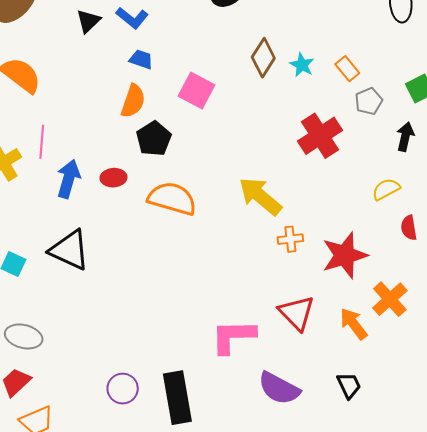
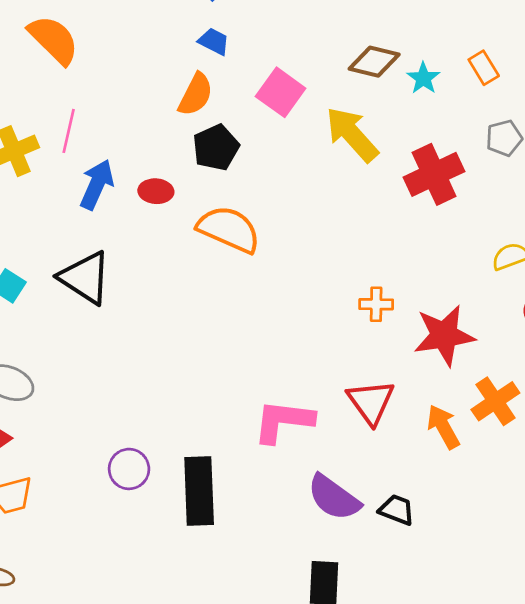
brown diamond: (263, 58) -> (374, 62), turned 63
orange rectangle: (347, 69) -> (484, 68), moved
yellow arrow: (260, 196) -> (352, 134), moved
black trapezoid: (349, 385) -> (397, 510), moved, turned -52

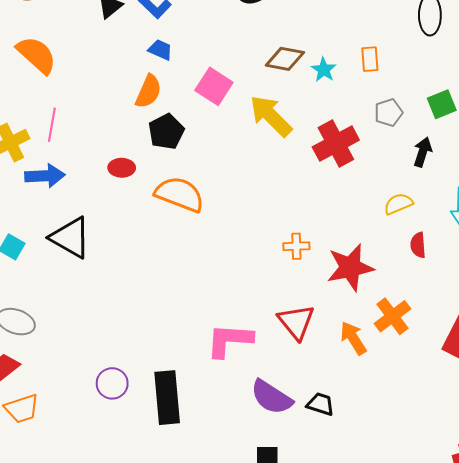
orange rectangle: (484, 68) -> (370, 59), turned 30
blue arrow: (97, 185) -> (45, 176), moved, turned 66

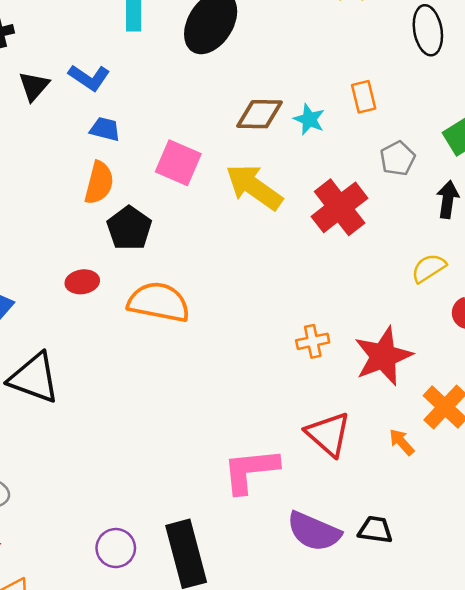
orange arrow: (353, 338) -> (402, 442), size x0.7

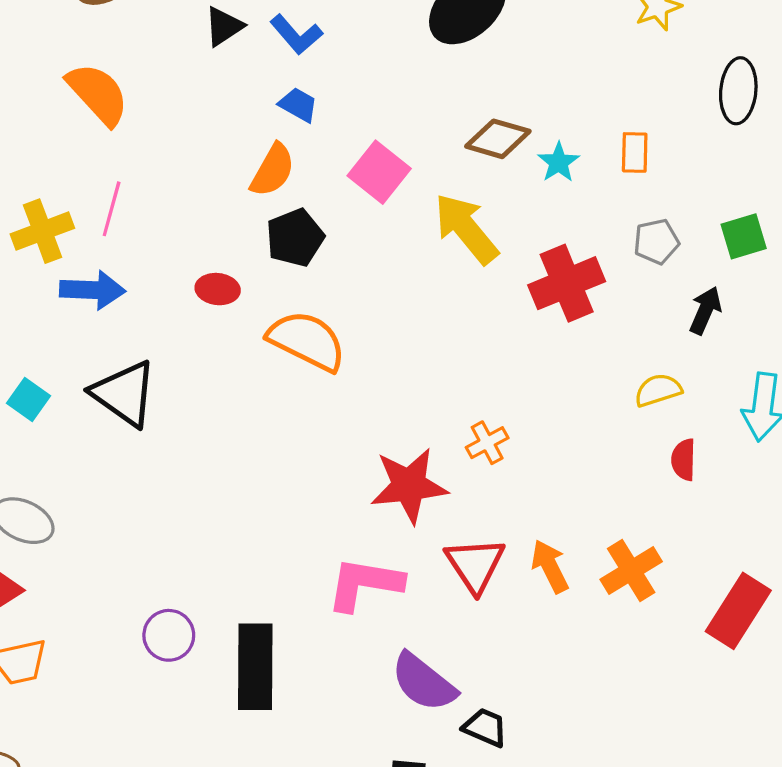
orange cross: (313, 341) -> (487, 443), turned -32
red star: (383, 356) -> (409, 486), moved
orange arrow: (402, 442) -> (550, 566), moved, size x1.4
black trapezoid: (375, 530) -> (485, 727), moved

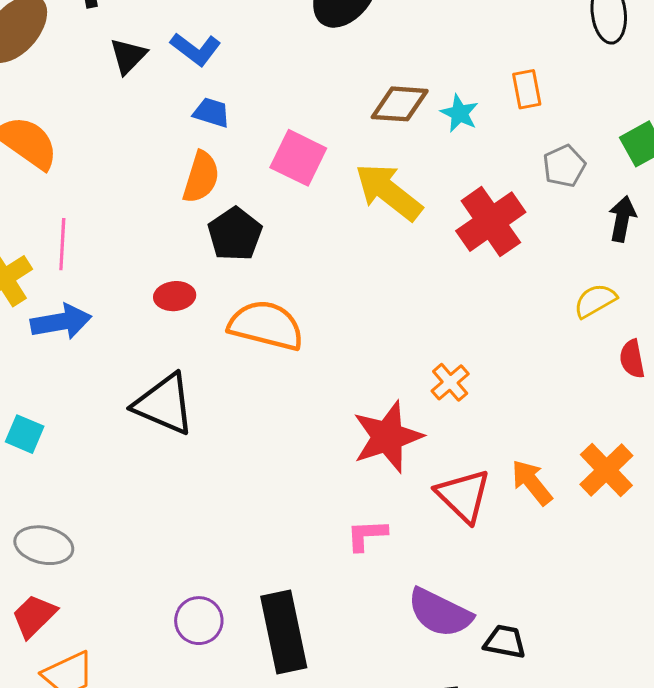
black triangle: (124, 394) -> (164, 404), moved
pink L-shape: (365, 584) -> (367, 535), size x0.6

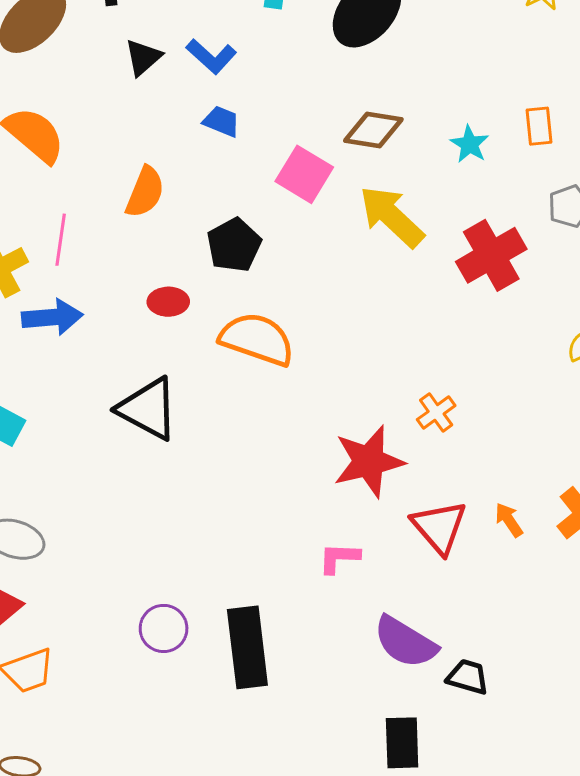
brown diamond: (400, 104) -> (373, 130), moved
orange semicircle: (201, 177) -> (145, 192), moved
orange arrow: (532, 482) -> (509, 520), size x0.7

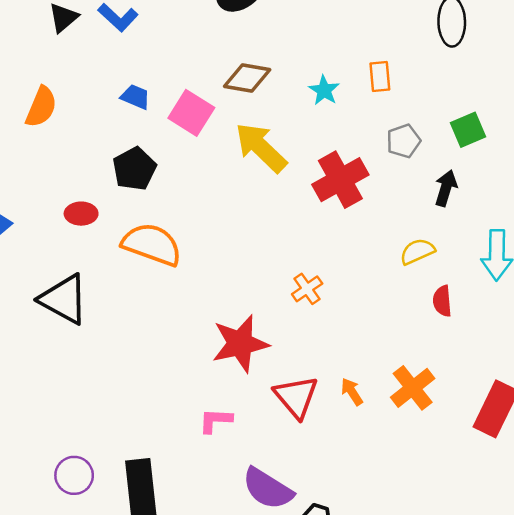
blue trapezoid: (221, 121) -> (135, 97), moved
orange semicircle: (145, 192) -> (41, 107), moved
orange cross: (436, 413) -> (307, 289), moved

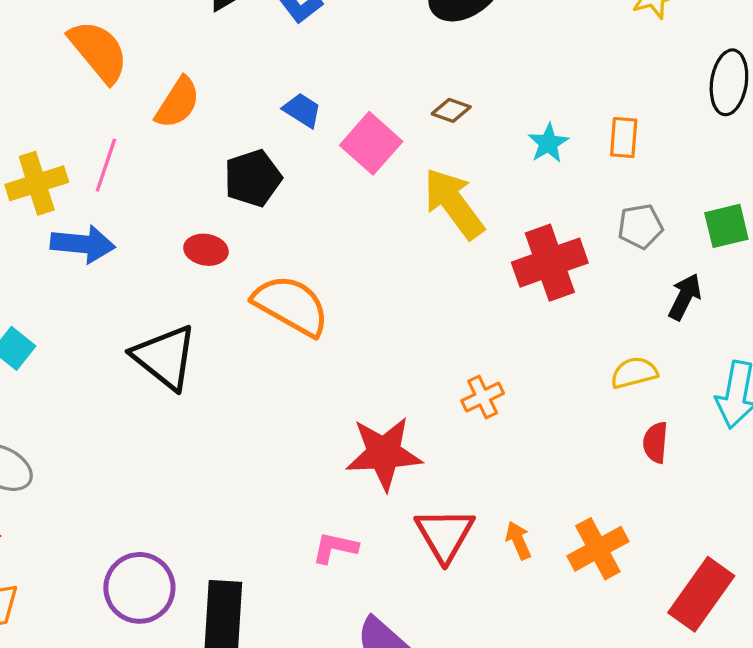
brown diamond: (247, 78) -> (451, 110), size x0.6
black pentagon: (134, 169) -> (253, 178), moved
purple circle: (74, 475) -> (139, 588), size x1.4

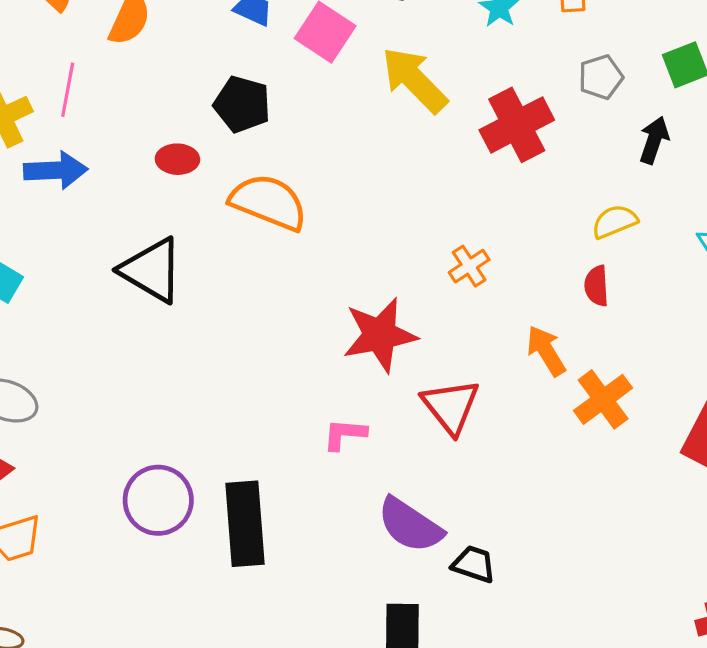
black pentagon: (253, 178) -> (242, 104), moved, turned -30
red semicircle: (655, 442) -> (597, 286), moved
orange arrow: (518, 540) -> (546, 351), moved, size x1.4

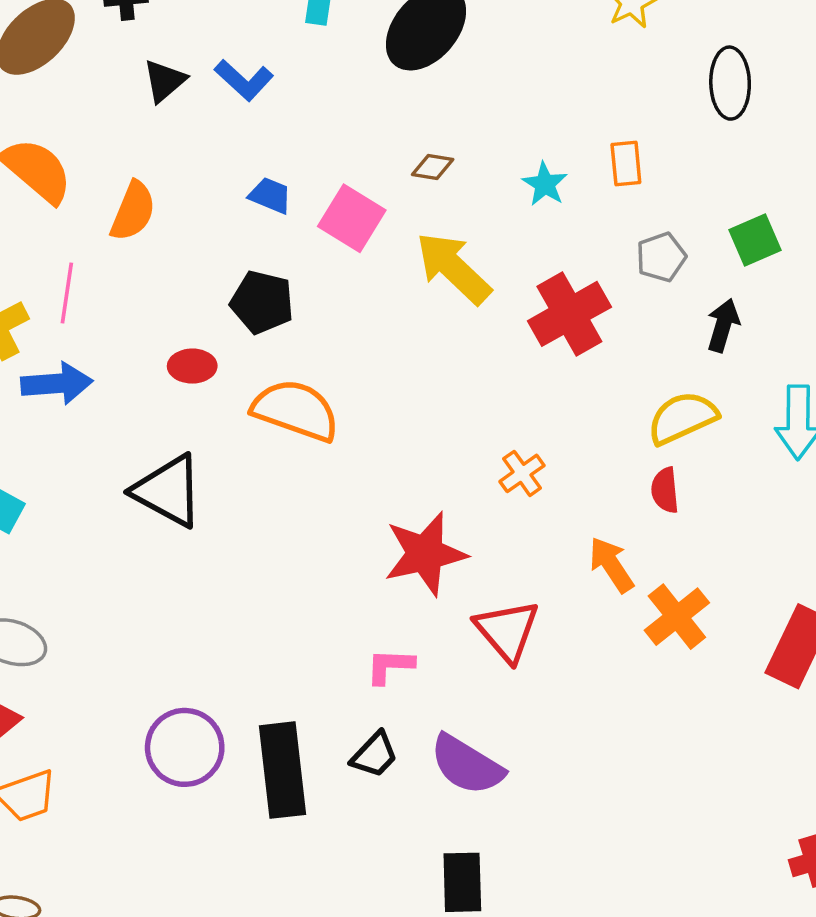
yellow semicircle: (614, 222) -> (682, 418), size x1.4
black trapezoid: (474, 564) -> (374, 755), moved, turned 117

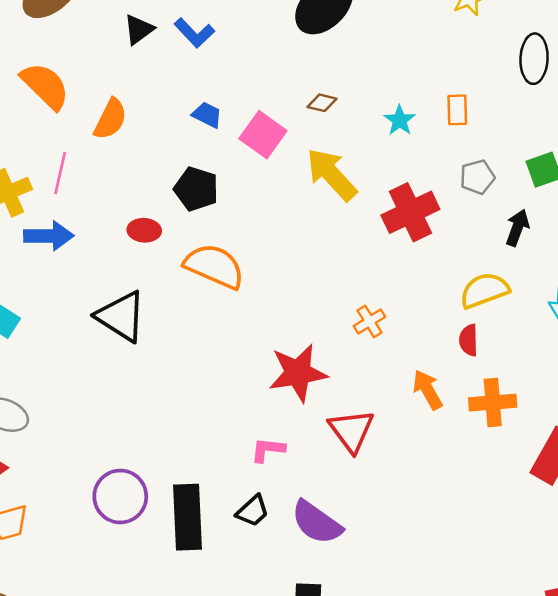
orange cross: (677, 617) -> (493, 403), moved, turned 30

